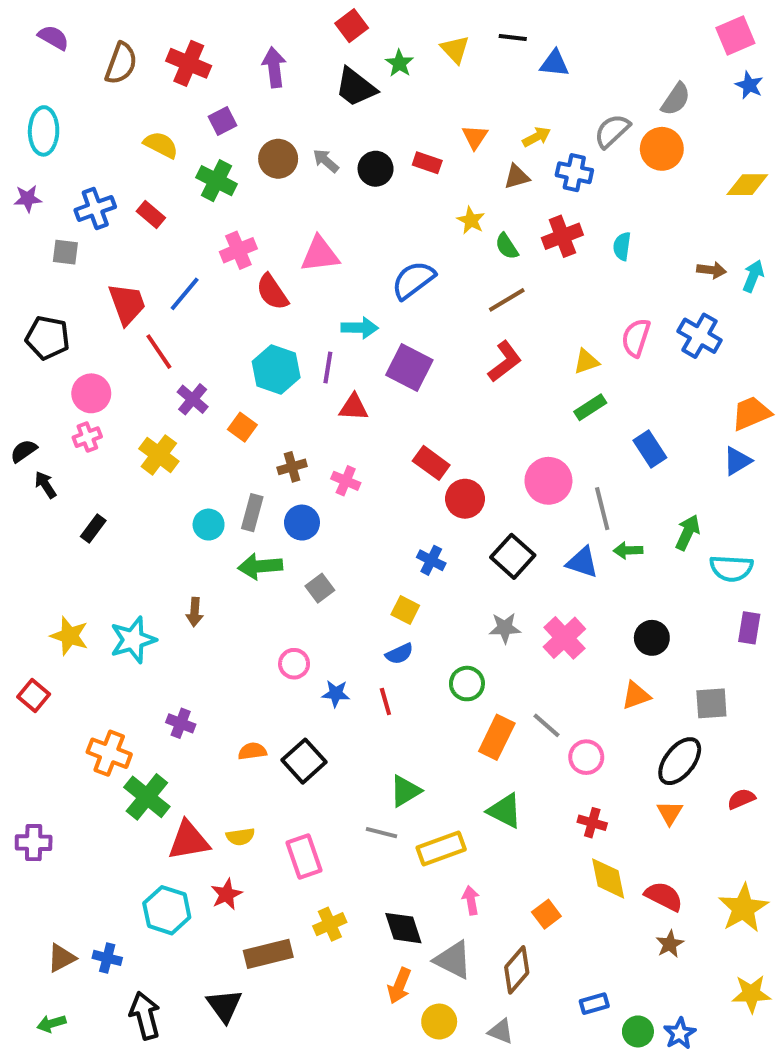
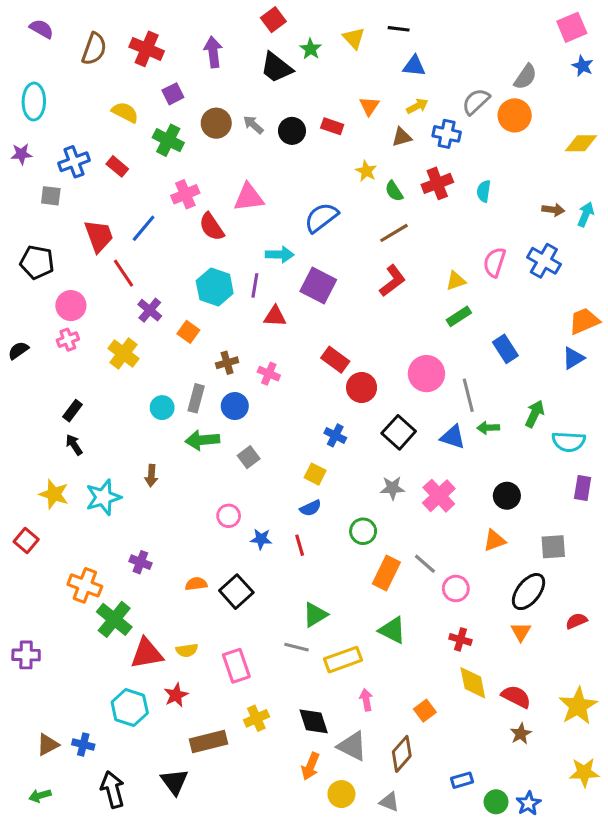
blue triangle: (554, 63) -> (414, 66), moved
black arrow: (46, 485) -> (74, 445), moved

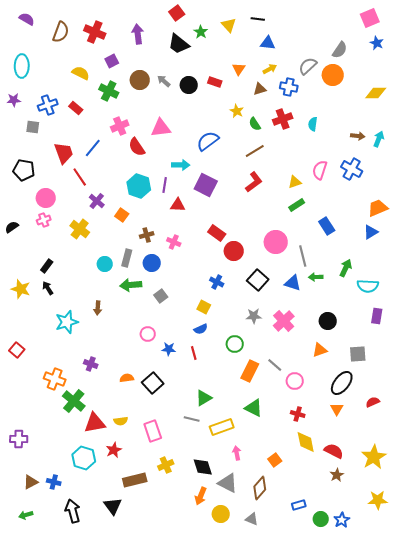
yellow star: (54, 494) -> (21, 289), moved
purple cross: (26, 655) -> (19, 439), moved

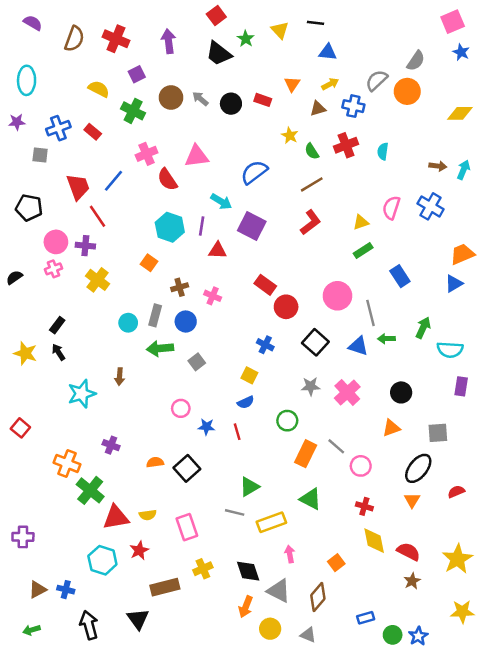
cyan arrow: (181, 165) -> (221, 202), turned 30
purple cross: (97, 201) -> (85, 246), moved, turned -35

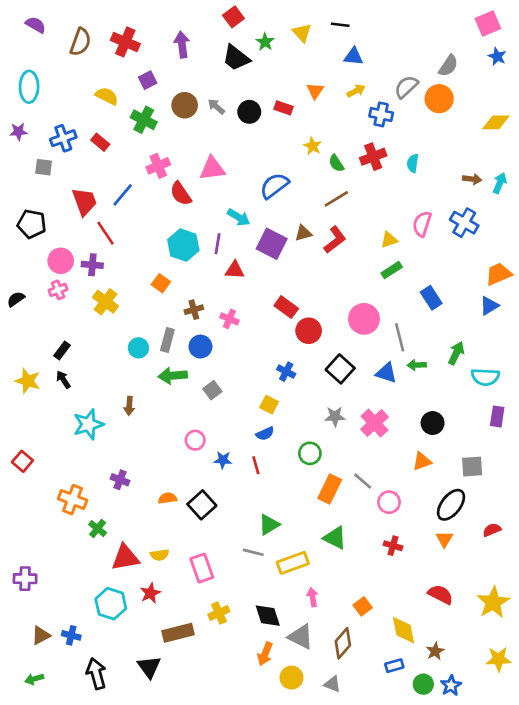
brown triangle: (318, 109) -> (303, 233), moved
green cross: (90, 490) -> (98, 529), size x0.6
yellow diamond: (374, 541) -> (404, 630), moved
brown star: (412, 581) -> (435, 651), moved

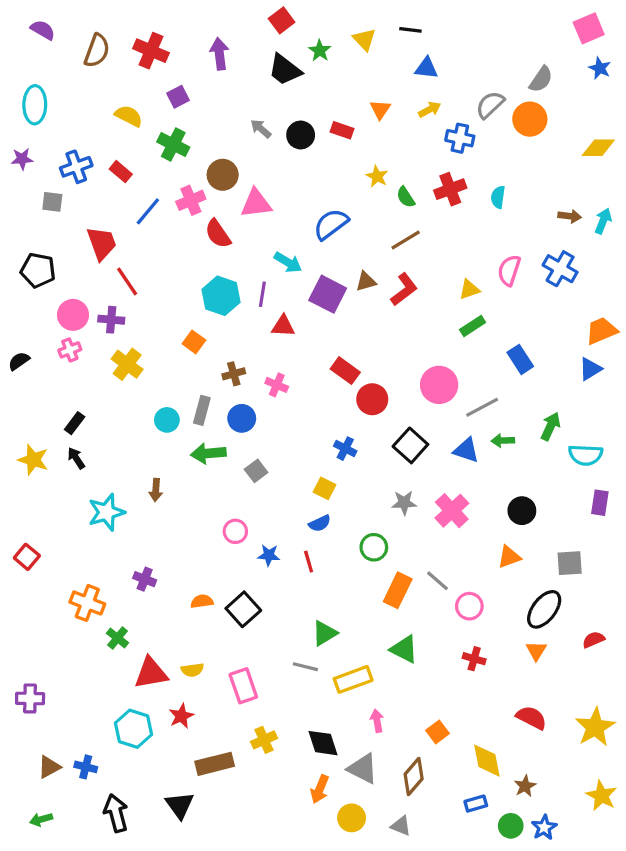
brown circle: (185, 105) -> (223, 175), moved
blue line: (123, 195) -> (148, 211), moved
gray line: (400, 337) -> (482, 407), turned 76
yellow star: (498, 659) -> (601, 796), turned 30

